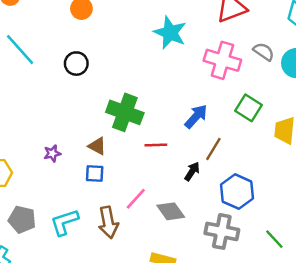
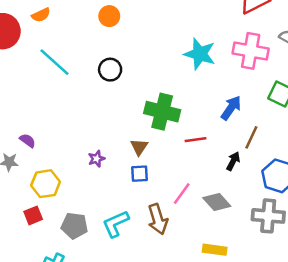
cyan star: (170, 33) -> (200, 54), moved
brown triangle: (97, 146) -> (139, 147), turned 42

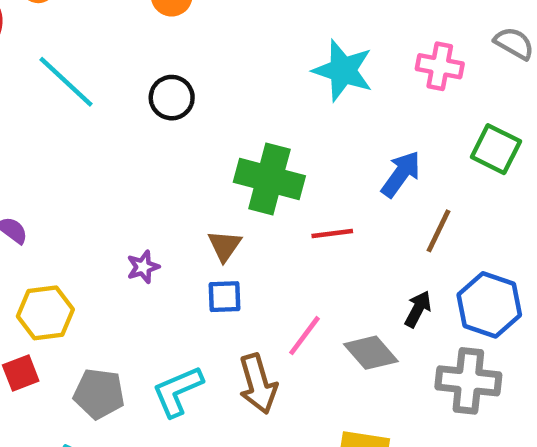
pink cross: (251, 51) -> (440, 66), size x0.7
black arrow: (233, 161) -> (418, 309), moved

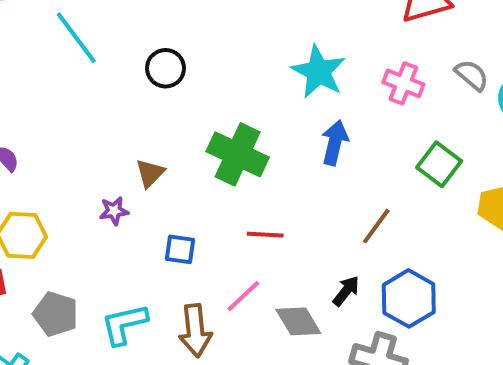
blue arrow: (401, 174) -> (335, 143), moved, turned -33
red line: (332, 233) -> (265, 235), moved
brown triangle: (225, 246) -> (150, 173), moved

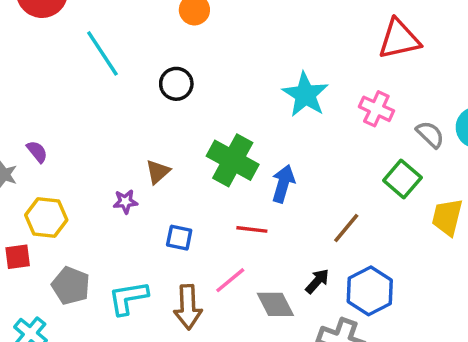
gray semicircle: (472, 75) -> (430, 134), moved
blue arrow: (335, 143) -> (283, 184), moved

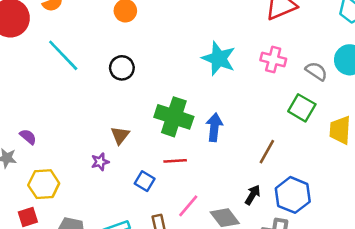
red line: (252, 229) -> (175, 161), moved
blue square: (179, 238) -> (145, 181), turned 30

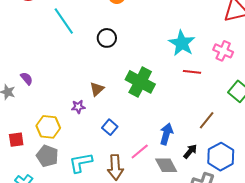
blue arrow: (214, 127) -> (166, 134), moved
red line: (175, 161) -> (192, 72), moved
yellow hexagon: (44, 184) -> (48, 127), moved

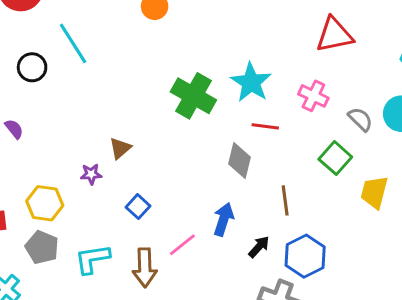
black circle: (107, 38) -> (32, 67), moved
green cross: (140, 82) -> (193, 96), moved
brown line: (207, 120) -> (285, 200), turned -48
gray diamond: (166, 165) -> (240, 160), moved, turned 40

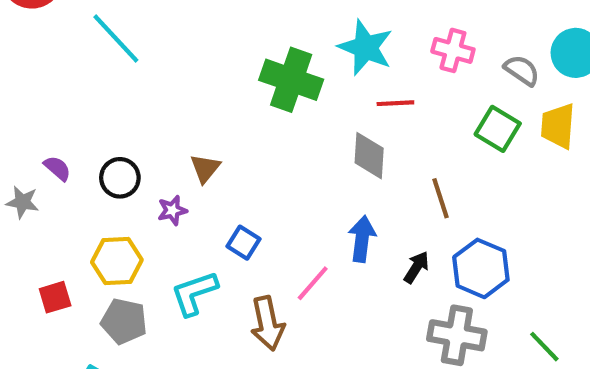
black circle: (32, 67) -> (120, 178), moved
yellow trapezoid: (374, 192) -> (558, 126), moved
cyan L-shape: (92, 259) -> (194, 293), moved

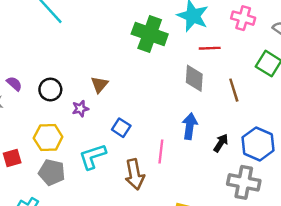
brown line: (440, 198) -> (234, 90), moved
pink line: (313, 283) -> (161, 151), turned -35

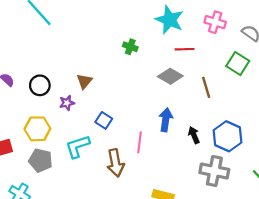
green cross: (150, 34) -> (130, 47), moved, size x0.5
gray diamond: (194, 78) -> (170, 76), turned -65
black arrow: (221, 143) -> (194, 135), turned -56

